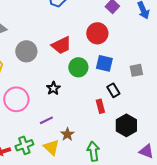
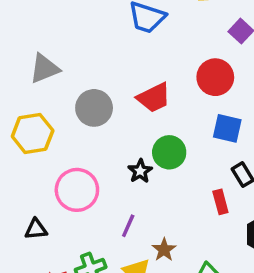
green circle: (78, 67) -> (169, 152), moved
purple line: (46, 120) -> (128, 226), turned -40

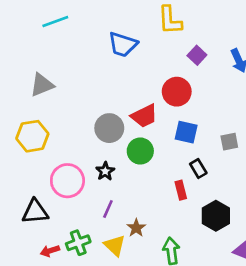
red trapezoid: (154, 98) -> (144, 116), moved
gray circle: (94, 108) -> (109, 128), moved
black star: (140, 171) -> (105, 171), moved
black triangle: (36, 229) -> (35, 212), size x1.5

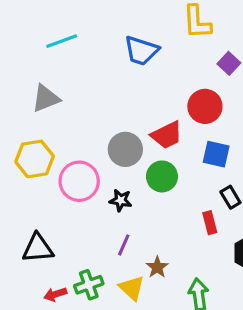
cyan line: (55, 22) -> (62, 41), moved
black star: (105, 171) -> (121, 200), turned -30
pink circle: (67, 181) -> (79, 181), moved

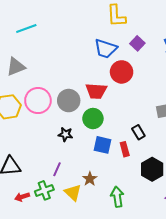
blue trapezoid: (141, 51) -> (106, 49), moved
red trapezoid: (167, 135) -> (96, 91), turned 30
blue square: (216, 154) -> (103, 145), moved
pink circle: (79, 181) -> (38, 101), moved
purple line: (124, 245) -> (57, 169), moved

